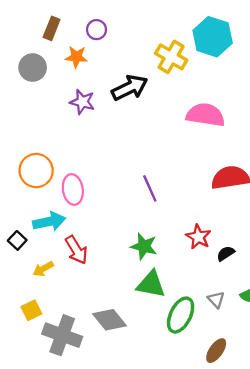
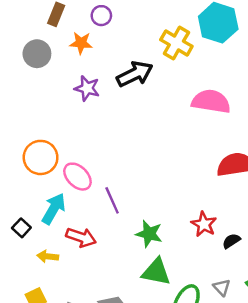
purple line: (150, 188) -> (112, 200), moved
pink ellipse: (73, 189) -> (77, 177), turned -36
cyan arrow: (49, 221) -> (54, 209), turned -48
red arrow: (76, 250) -> (81, 237), turned -40
yellow arrow: (43, 269) -> (48, 256), turned 36

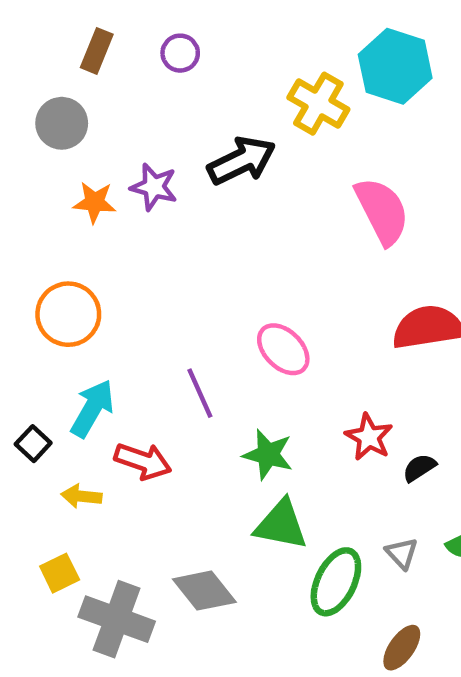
orange star: (81, 43) -> (95, 202), moved
pink semicircle: (211, 101) -> (382, 211), turned 54
pink ellipse: (77, 177) -> (283, 349), moved

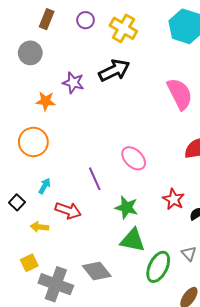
yellow cross: (318, 104) -> (123, 28), moved
orange star: (95, 202) -> (46, 101), moved
cyan arrow: (92, 408) -> (45, 186), size x0.6

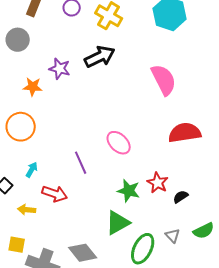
green star: (126, 207) -> (129, 191), moved
green triangle: (133, 240) -> (118, 223), turned -40
yellow square: (29, 263) -> (17, 245), turned 36

